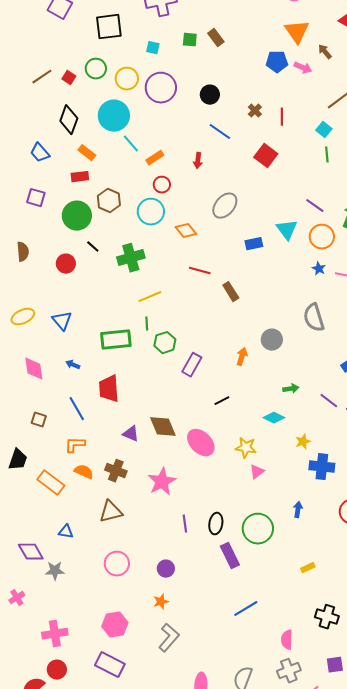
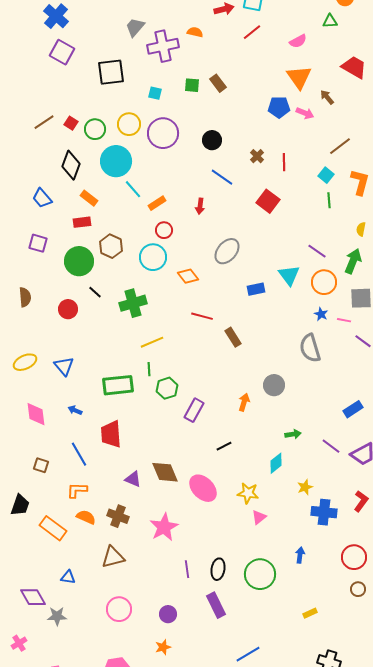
green circle: (96, 69) -> (95, 129), moved
gray semicircle: (314, 318) -> (310, 348), moved
cyan diamond: (274, 418) -> (276, 463), turned -65
purple rectangle: (230, 556) -> (216, 605), moved

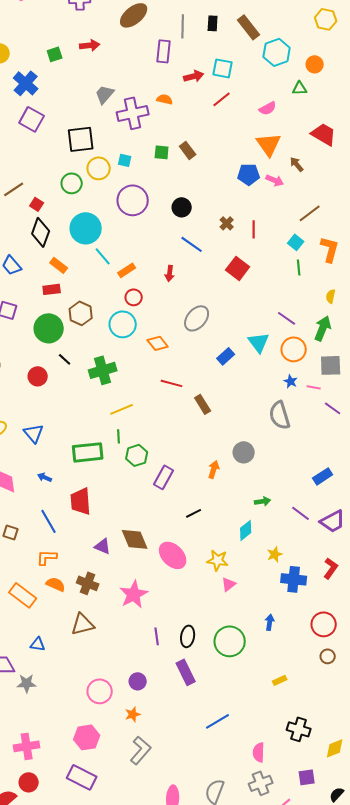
red square: (71, 123) -> (37, 204), moved
yellow circle: (129, 124) -> (99, 168), moved
green circle: (95, 129) -> (72, 183), moved
blue rectangle: (256, 289) -> (226, 356), turned -30
pink circle: (119, 609) -> (100, 691), moved

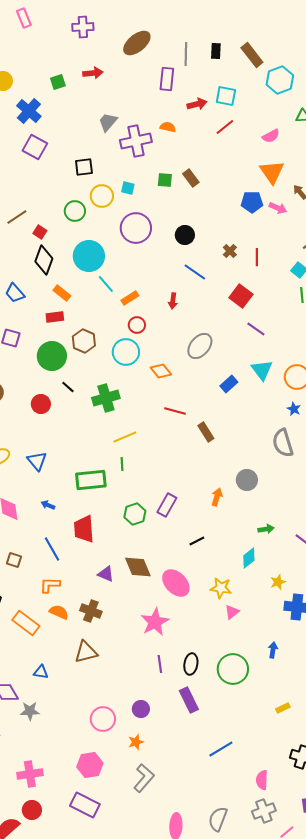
black square: (81, 139) -> (84, 167), size x0.7
purple line: (287, 318) -> (256, 329), moved
green hexagon: (137, 455) -> (135, 514), moved
pink star: (134, 594) -> (155, 622), moved

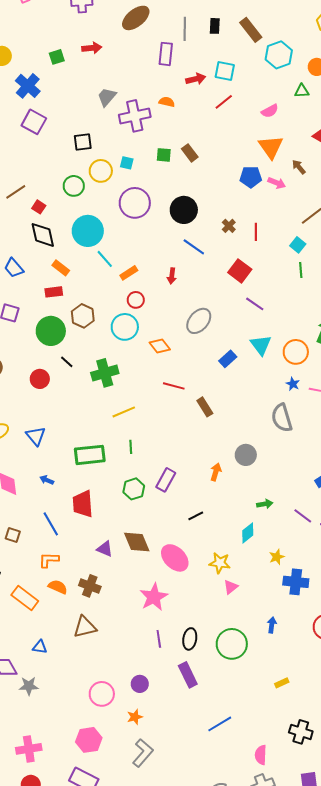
black circle: (185, 235) -> (184, 210), size x1.4
black diamond: (44, 260) -> (43, 235), turned -32
green line: (122, 464) -> (131, 447), moved

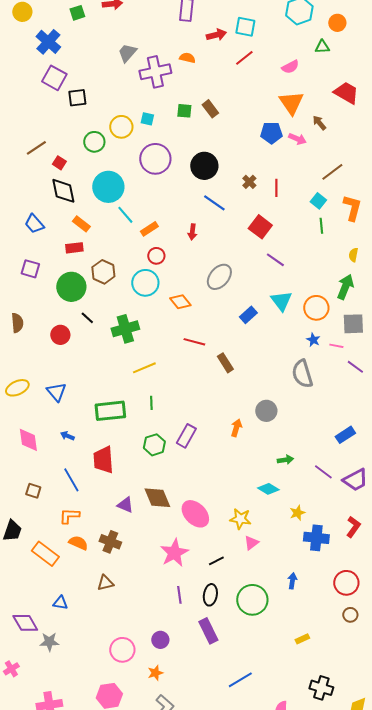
black square: (83, 142) -> (77, 98), moved
black line: (196, 516) -> (216, 561), moved
cyan diamond: (248, 533) -> (268, 489), turned 70
brown triangle: (85, 627) -> (105, 583), size x0.7

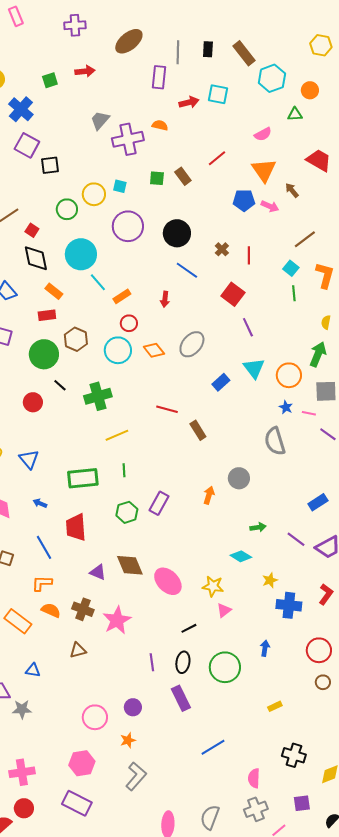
red line: (244, 58) -> (217, 158), moved
purple line: (275, 260) -> (248, 327), turned 30
orange diamond: (180, 302) -> (154, 350), moved
pink star: (174, 553) -> (117, 620), moved

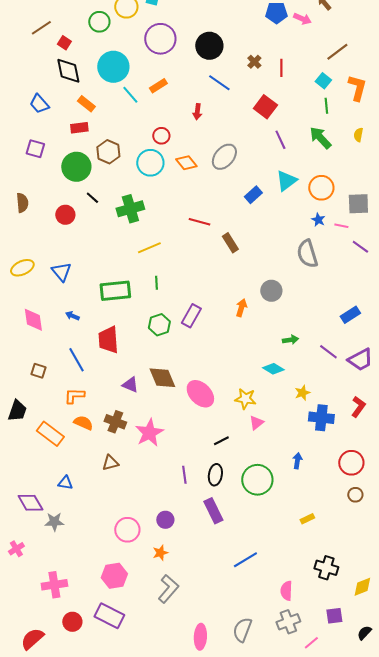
orange rectangle: (122, 296) -> (158, 86), moved
green arrow: (318, 354) -> (320, 138), moved, turned -65
cyan triangle: (254, 368) -> (286, 181), turned 30
red circle: (24, 808) -> (72, 622), moved

